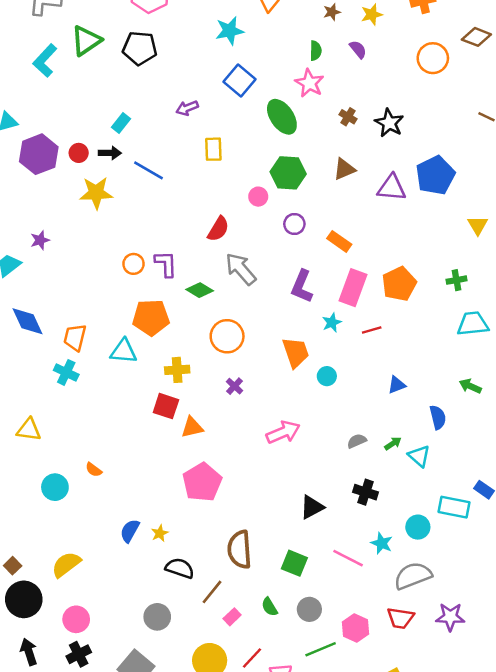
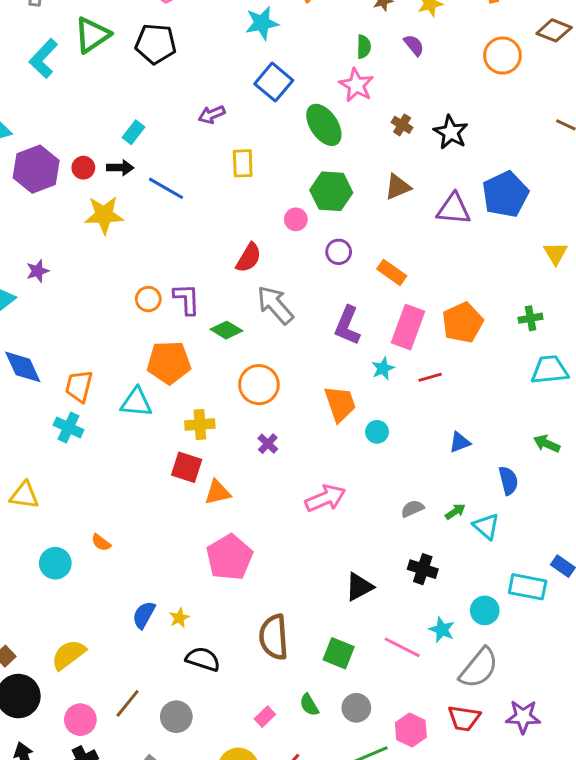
gray semicircle: (413, 576) -> (479, 668), turned 150
brown line: (212, 592) -> (128, 703), moved

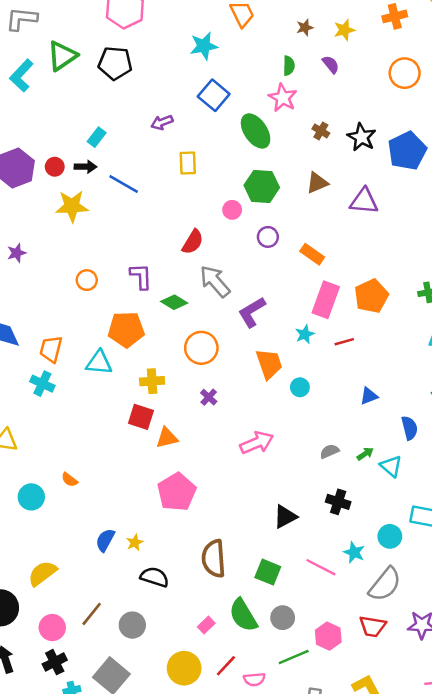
blue pentagon: (505, 194) -> (407, 151), moved
orange circle: (148, 299) -> (87, 280), moved
purple L-shape: (347, 326) -> (252, 312), moved, turned 36
green semicircle: (309, 705) -> (243, 615), size x1.8

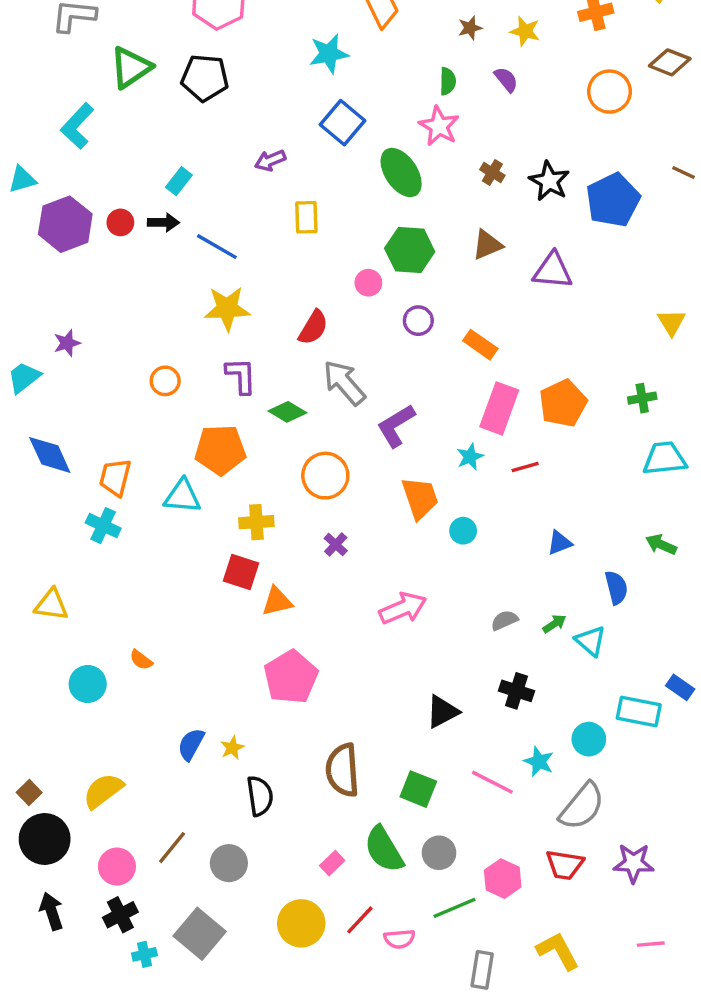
yellow star: (344, 30) -> (525, 31), turned 30
cyan L-shape: (21, 76) -> (77, 126), moved
yellow star: (72, 206) -> (227, 309), moved
black semicircle: (155, 577) -> (260, 796), turned 64

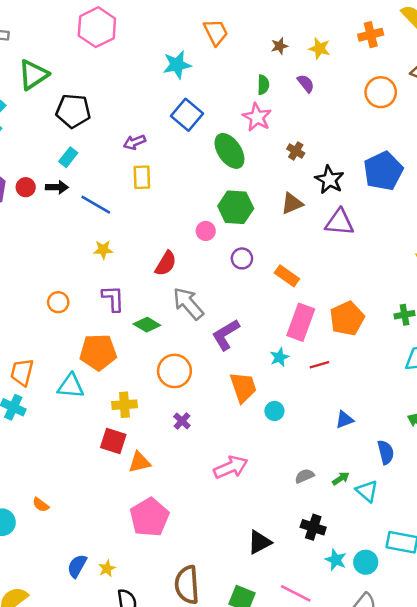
black pentagon: (205, 78) -> (73, 111), moved
black star: (549, 181) -> (329, 180), moved
yellow rectangle: (306, 217) -> (142, 177), moved
yellow star: (227, 309) -> (103, 250), size x0.6
cyan star: (539, 761) -> (336, 560), moved

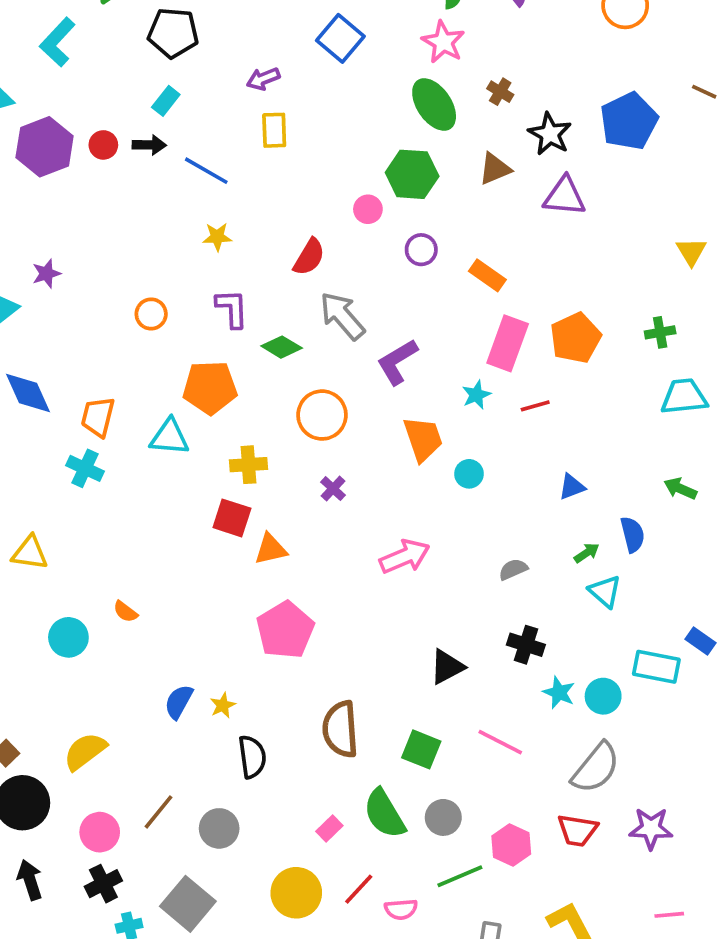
green ellipse: (229, 151) -> (434, 105), moved
green arrow: (341, 478) -> (587, 553), moved

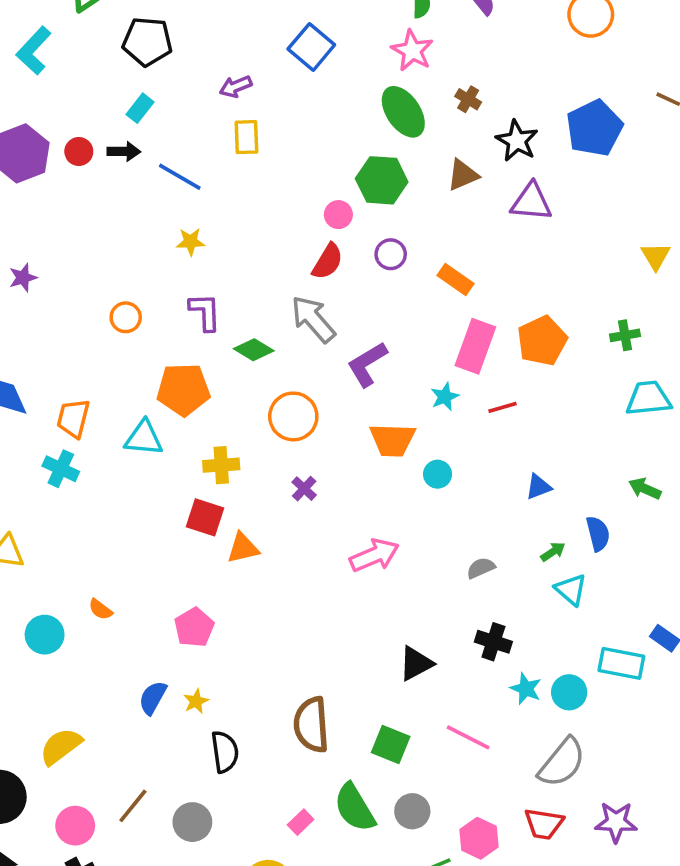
red semicircle: (309, 257) -> (328, 261), moved
orange trapezoid: (423, 439) -> (392, 440), turned 111
pink pentagon: (285, 630) -> (194, 627), moved, size x0.7

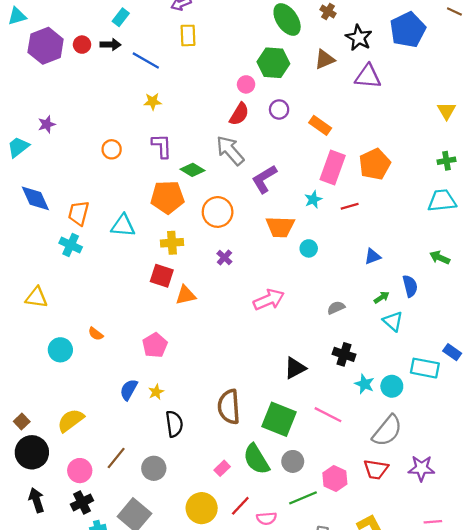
green cross: (625, 335) -> (446, 161), moved
orange pentagon: (183, 389) -> (167, 197), moved
green square: (391, 745) -> (279, 419), size x1.4

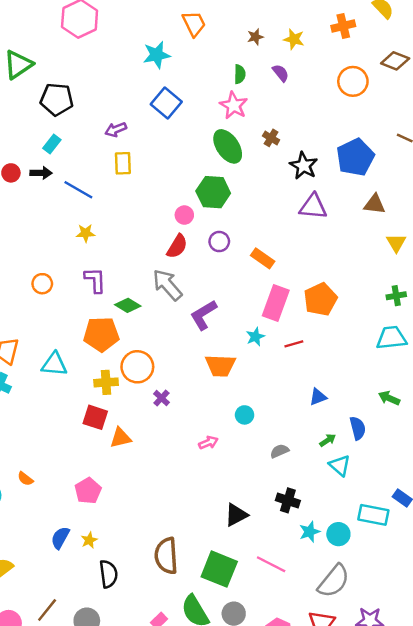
brown triangle: (325, 59) -> (375, 204), moved, turned 30
orange circle: (218, 212) -> (137, 367), moved
cyan circle: (309, 248) -> (245, 415), moved
pink arrow: (269, 300) -> (208, 443), size x0.6
cyan star: (364, 384) -> (310, 532), turned 30

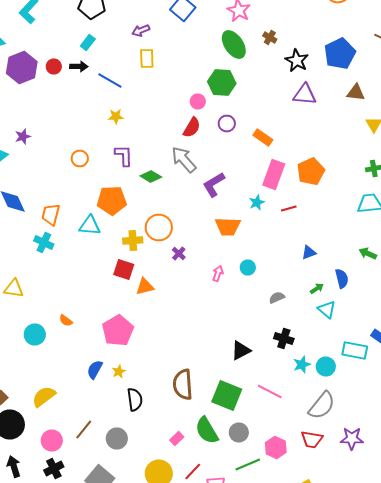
orange pentagon: (101, 334) -> (112, 200), moved
pink arrow: (208, 443) -> (218, 274), moved, turned -49
pink pentagon: (88, 491) -> (118, 330), size x1.4

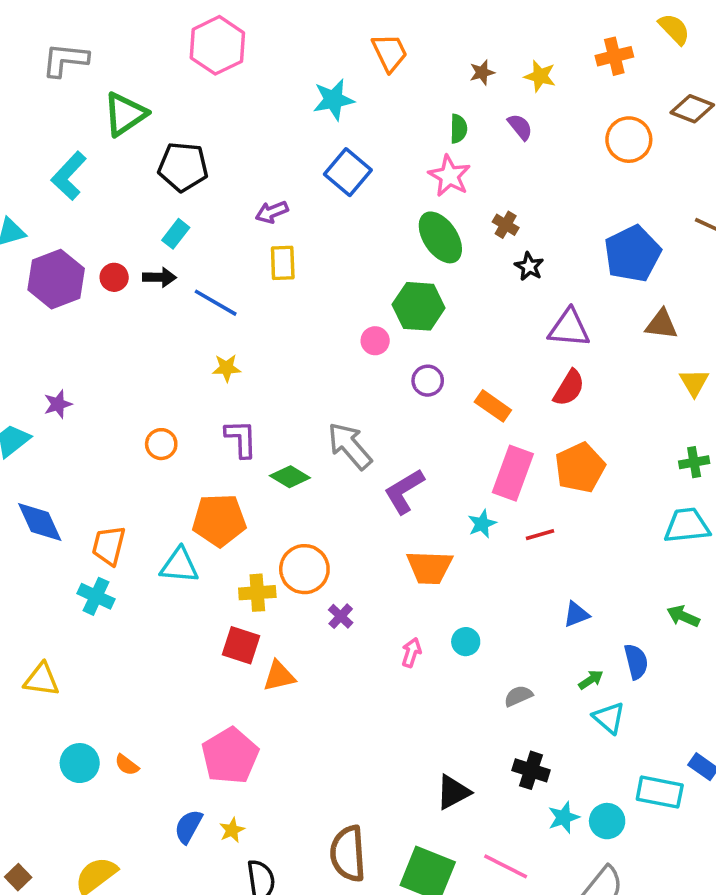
black star: (297, 60) -> (529, 266), moved, size x0.7
red semicircle: (192, 128) -> (569, 388), moved
orange semicircle: (66, 320) -> (127, 765), moved

